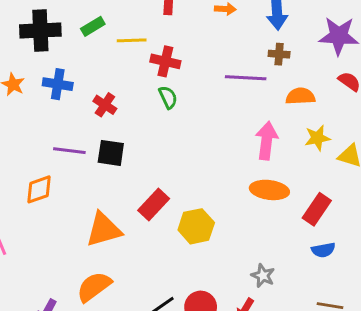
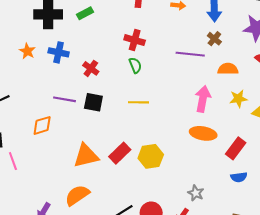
yellow line: (132, 40) -> (138, 102), moved
brown cross: (279, 54) -> (214, 39), turned 32
red rectangle: (154, 205) -> (120, 153), moved

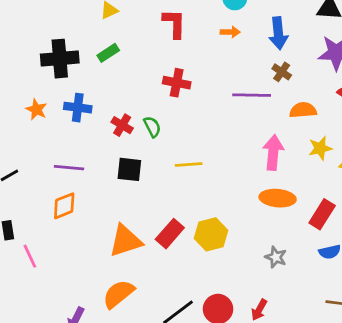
green semicircle: (135, 65) -> (152, 127), moved
purple line: (65, 99) -> (69, 168), moved
gray star: (196, 193) -> (276, 257), moved

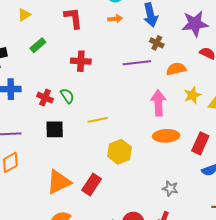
green rectangle: (108, 53) -> (38, 45), moved
red rectangle: (170, 234) -> (92, 184), moved
yellow hexagon: (211, 234) -> (120, 152), moved
gray star: (276, 257) -> (170, 188), moved

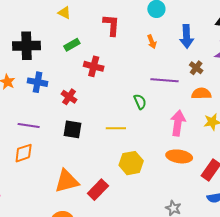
yellow triangle: (24, 15) -> (64, 13), turned 48
orange arrow: (115, 19) -> (152, 42), moved, turned 64
brown cross: (157, 43) -> (196, 68), moved
red cross: (81, 61) -> (94, 66), moved
green semicircle: (67, 96) -> (140, 102), moved

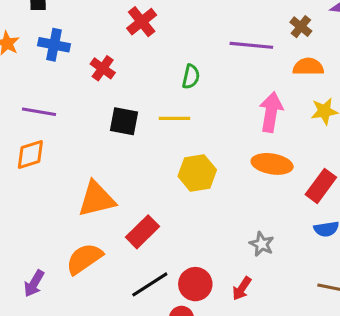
red cross: (94, 66) -> (142, 22), turned 36
green semicircle: (140, 102) -> (191, 77), moved, turned 35
black square: (72, 129) -> (124, 121), moved
red rectangle: (98, 190) -> (143, 232), moved

